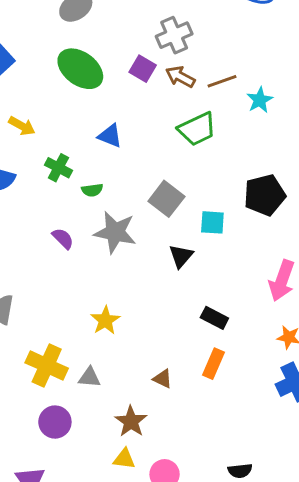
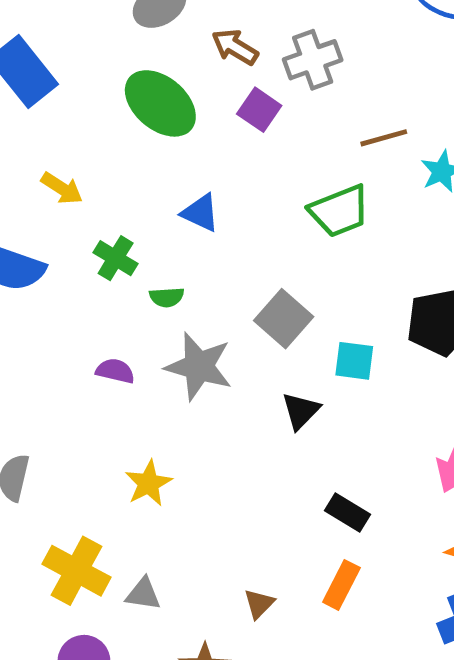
brown arrow: (180, 77) -> (235, 47), moved
purple semicircle: (63, 238) -> (115, 371), turned -35
yellow star: (105, 320) -> (148, 483), moved
brown triangle: (163, 379) -> (259, 604), turned 45

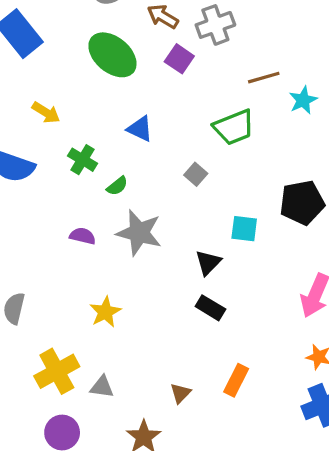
green semicircle: (167, 297) -> (117, 186), turned -35
gray square: (284, 319) -> (196, 174), moved, size x0.6
black rectangle: (347, 512) -> (210, 308), moved
yellow cross: (76, 571) -> (57, 371), turned 33

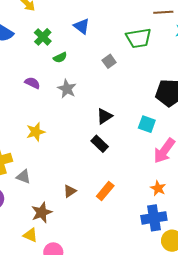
cyan square: (244, 229) -> (147, 124), moved
gray star: (139, 233) -> (67, 89), size x0.7

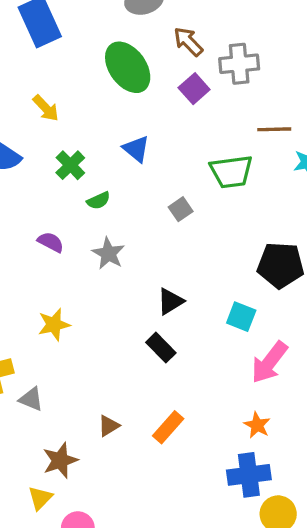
yellow triangle: (30, 235) -> (40, 498), turned 49

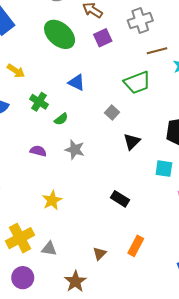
gray cross: (239, 64) -> (140, 20), moved
purple square: (194, 89) -> (103, 38), turned 30
black triangle: (170, 301) -> (132, 141), moved

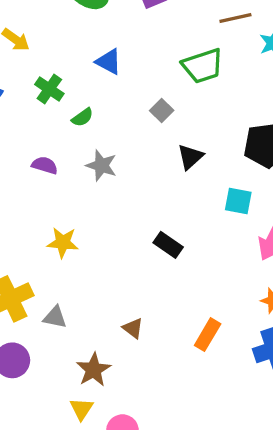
yellow star: (52, 200) -> (63, 243), turned 30
orange rectangle: (136, 246) -> (208, 335), moved
brown triangle: (100, 254) -> (133, 328), turned -40

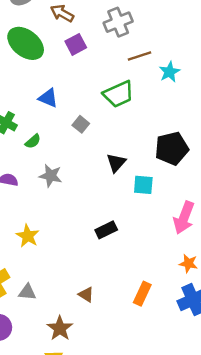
gray square: (162, 111) -> (81, 124), moved
cyan square: (238, 201) -> (143, 185), moved
yellow star: (63, 243) -> (28, 236), turned 30
black rectangle: (168, 245) -> (106, 230), turned -55

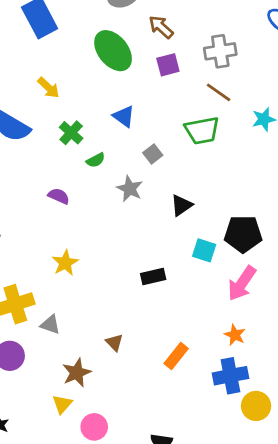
brown line: (139, 56) -> (219, 92), moved, turned 40
black pentagon: (172, 148) -> (243, 234), moved
gray star: (51, 176) -> (130, 189), moved
cyan square: (143, 185) -> (204, 250), moved

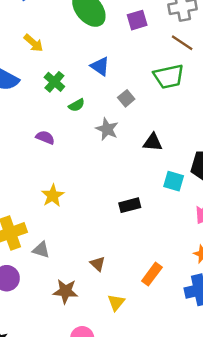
black triangle: (182, 205) -> (153, 142), turned 42
brown star: (77, 373) -> (65, 291), turned 30
yellow triangle: (62, 404) -> (116, 302), moved

